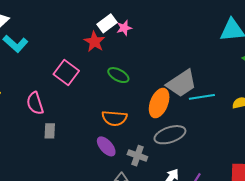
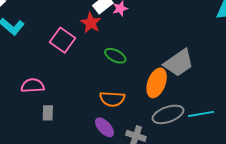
pink square: (66, 72) -> (63, 40), moved
cyan line: (202, 97) -> (201, 114), moved
pink semicircle: (35, 103) -> (33, 86), turned 105

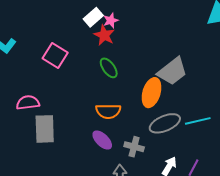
red star: (91, 23) -> (104, 35), moved
green ellipse: (115, 56) -> (109, 68), turned 30
gray rectangle: (48, 113) -> (45, 129), size x1.8

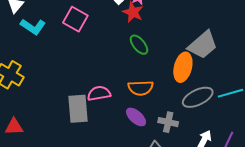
pink square: (55, 55) -> (75, 19), moved
pink semicircle: (28, 103) -> (99, 93), moved

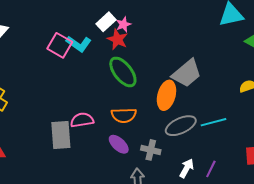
cyan L-shape: (33, 27) -> (79, 44), moved
green ellipse: (139, 45) -> (123, 72), size x1.5

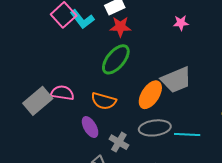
pink star: (123, 24) -> (181, 23), moved
red star: (117, 39) -> (120, 27), turned 30
green ellipse: (123, 72) -> (116, 59), turned 60
gray rectangle: (61, 135) -> (38, 101), turned 36

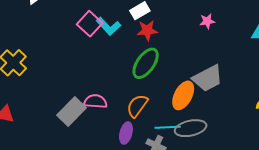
orange semicircle: (104, 101) -> (137, 106), turned 115
purple ellipse: (90, 127) -> (126, 133), turned 50
cyan line: (187, 134) -> (168, 127), moved

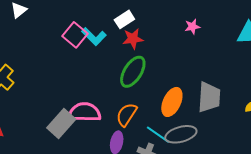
gray trapezoid: (208, 78) -> (209, 97), moved, turned -56
pink semicircle: (95, 101) -> (85, 112), size x1.4
cyan line: (168, 127) -> (158, 135), turned 40

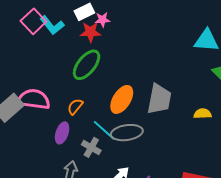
pink star: (192, 27) -> (102, 20), moved
orange semicircle: (127, 115) -> (75, 107), size x0.7

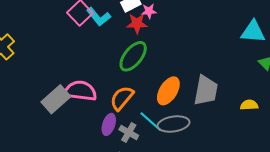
orange semicircle: (75, 107) -> (122, 98), size x1.5
gray cross: (91, 147) -> (129, 132), moved

